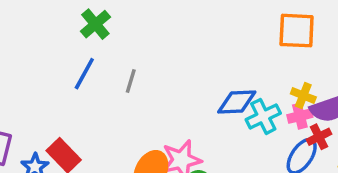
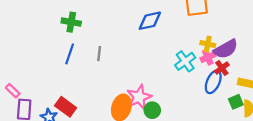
green cross: (95, 24) -> (71, 22), turned -30
blue diamond: (237, 102) -> (150, 21), moved

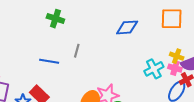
blue line: (70, 54) -> (49, 61), moved, turned 72
pink cross: (208, 57) -> (175, 68), turned 32

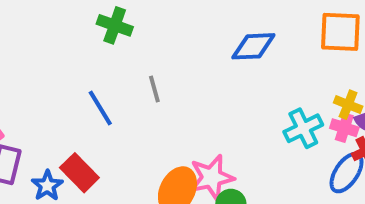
gray line: (77, 51) -> (154, 89), turned -32
blue line: (49, 61) -> (100, 108), turned 48

